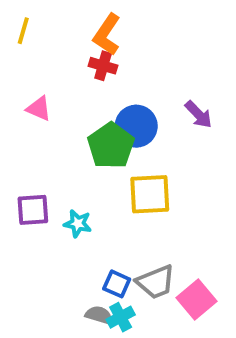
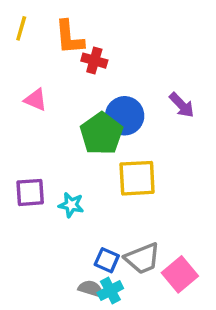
orange L-shape: (107, 35) -> (69, 37), moved, turned -39

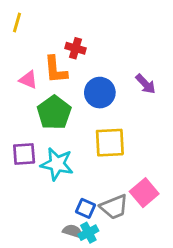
orange L-shape: (69, 37) -> (56, 70), moved
green pentagon: (101, 134) -> (54, 113), moved
cyan star: (71, 205) -> (57, 164), size x1.6
pink square: (180, 274) -> (144, 193), moved

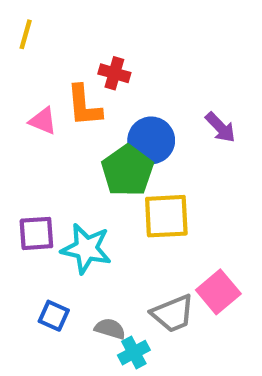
green pentagon: (54, 113) -> (127, 171), moved
blue square: (86, 208) -> (54, 316), moved
gray semicircle: (73, 231) -> (110, 329), moved

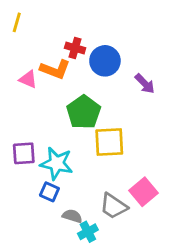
orange L-shape: (84, 106) -> (55, 69), turned -64
blue circle: (151, 140) -> (105, 61), moved
gray trapezoid: (173, 314) -> (114, 206), turned 56
blue square: (54, 316) -> (49, 192), moved

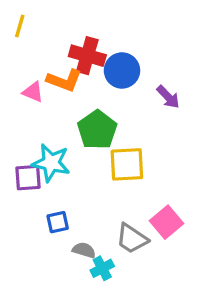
red cross: (75, 48) -> (87, 56), size x1.5
cyan star: (57, 163) -> (51, 163), moved
blue square: (49, 192) -> (58, 222), turned -36

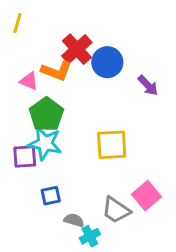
red cross: (87, 56) -> (77, 49), turned 32
green pentagon: (97, 130) -> (46, 114), moved

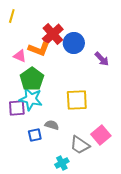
gray semicircle: (74, 220) -> (52, 125), moved

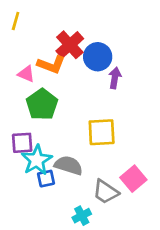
purple arrow: (102, 59) -> (115, 78), moved, turned -126
cyan star: (31, 99) -> (37, 160), moved, turned 30
gray semicircle: (52, 125) -> (69, 165), size x1.5

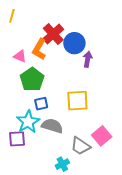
orange L-shape: (51, 65) -> (39, 49), turned 100
purple square: (22, 143) -> (17, 139), moved
blue square: (46, 179) -> (41, 104), moved

